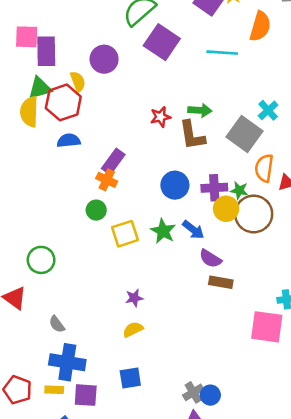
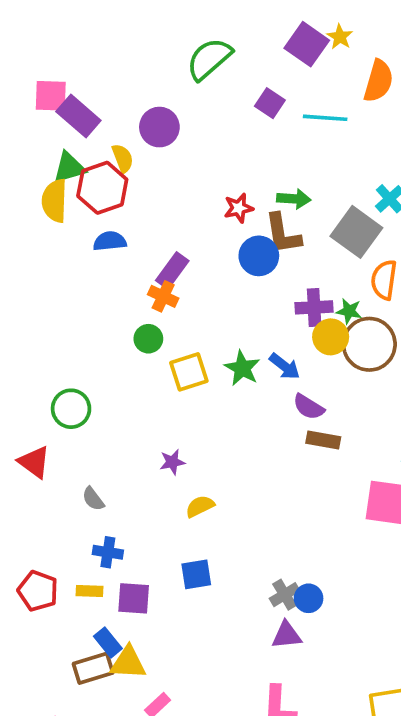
purple square: (162, 42) -> (270, 103), moved, size x0.6
purple rectangle: (46, 51) -> (78, 116), turned -48
blue circle: (175, 185) -> (259, 256), moved
purple star: (134, 298) -> (172, 462), moved
blue cross: (67, 362) -> (108, 552), size x0.6

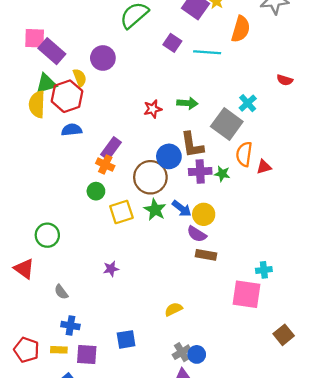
brown L-shape: (283, 234) -> (192, 145), moved
blue circle: (259, 256) -> (169, 156), moved
yellow circle: (331, 337) -> (204, 214), moved
brown circle: (369, 344) -> (150, 177), moved
yellow semicircle: (200, 506) -> (174, 309), moved

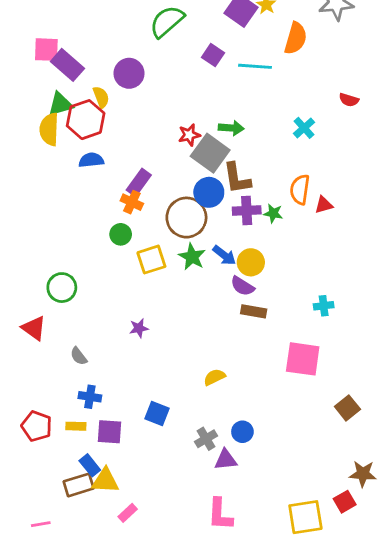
gray square: (227, 124) -> (210, 153), moved
cyan cross: (264, 270) -> (324, 306), moved
blue square: (126, 339) -> (157, 414), turned 30
gray cross: (182, 352) -> (206, 439), moved

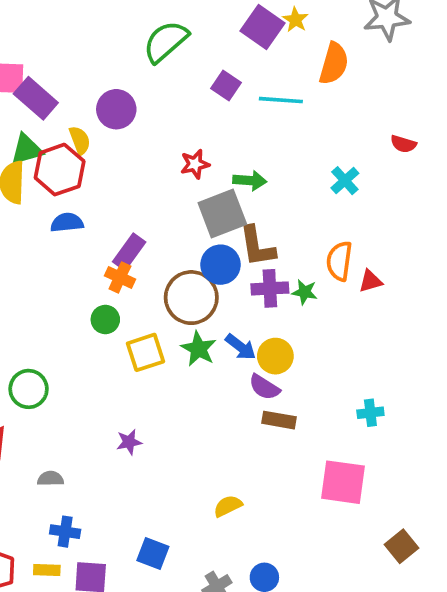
red star: (189, 135) -> (195, 164), moved
gray square: (210, 153) -> (222, 213), turned 33
gray semicircle: (79, 356) -> (50, 479), turned 126

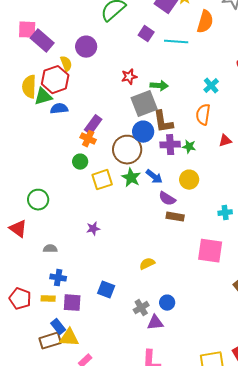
green triangle: (27, 149) -> (43, 97), moved
orange semicircle: (339, 261) -> (203, 115), moved
yellow circle: (275, 356) -> (189, 180), moved

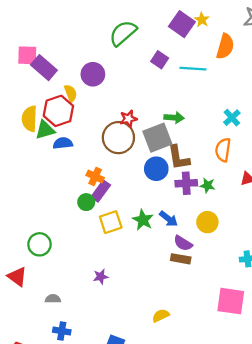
red star: (129, 77) -> (128, 119), moved
purple rectangle: (93, 125) -> (101, 191), moved
brown circle: (127, 150) -> (118, 138), moved
brown rectangle: (175, 217) -> (181, 259), moved

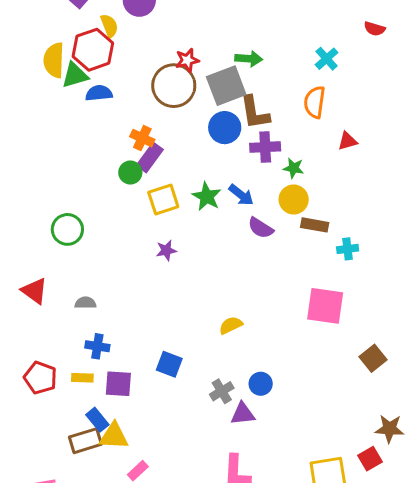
green star: (207, 185) -> (294, 168), moved
brown rectangle: (181, 259) -> (315, 225), moved
red triangle: (17, 277) -> (34, 291), moved
purple star: (101, 277) -> (166, 250), moved

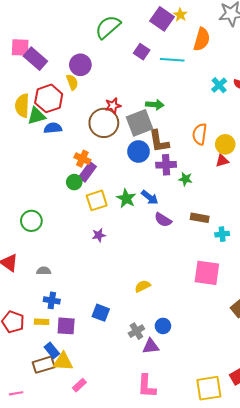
yellow semicircle: (109, 26) -> (72, 82), moved
cyan cross: (327, 59) -> (219, 85), moved
yellow circle: (294, 199) -> (225, 144), moved

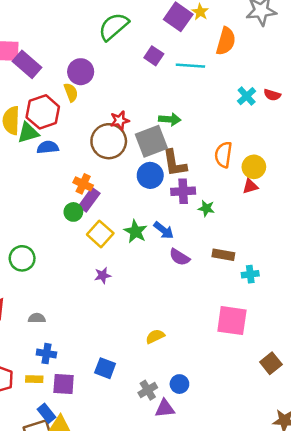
yellow square: (97, 200) -> (100, 234), turned -30

